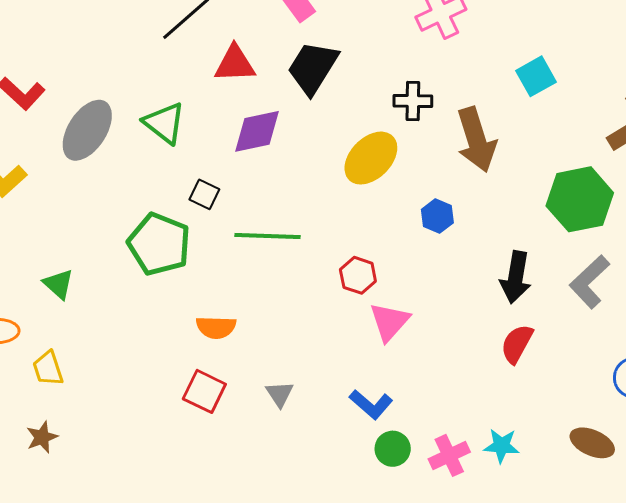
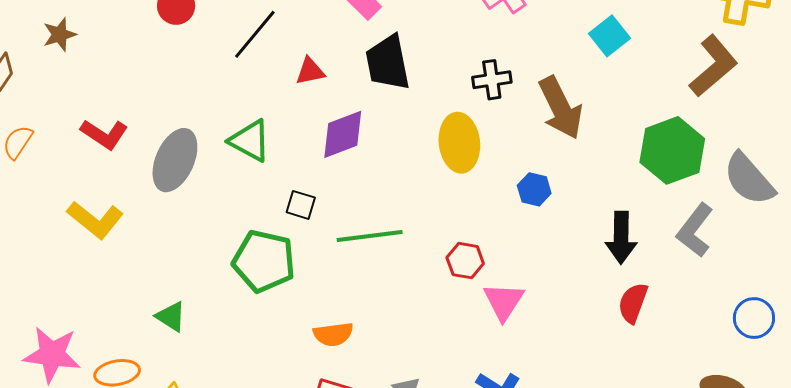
red triangle: (235, 64) -> (310, 71), size x0.7
black trapezoid: (313, 68) -> (388, 63), turned -34
yellow ellipse: (371, 158) -> (459, 143), turned -42

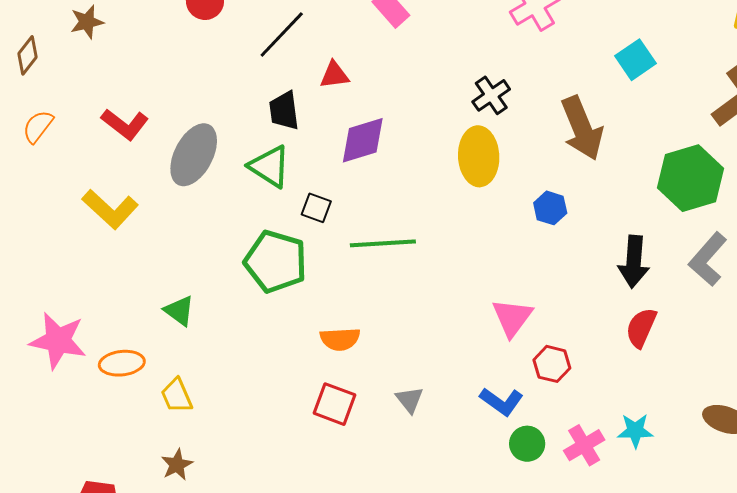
black trapezoid: (388, 63) -> (284, 111), moved, size x0.7
black cross: (492, 80) -> (491, 95), moved, turned -30
green triangle: (250, 141) -> (270, 166), moved
red hexagon: (465, 261) -> (552, 364), moved

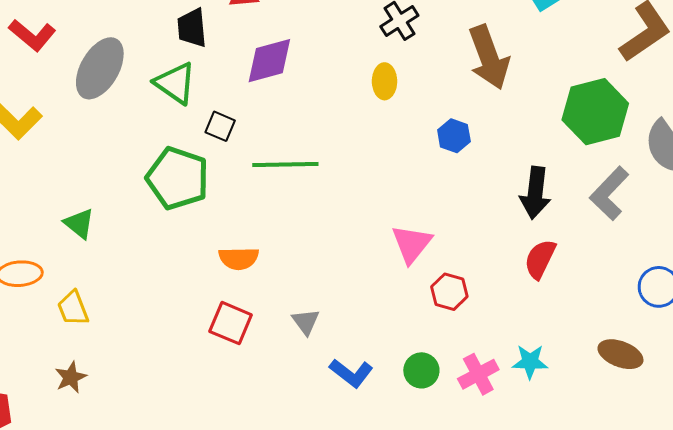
yellow ellipse: (479, 156) -> (385, 81), size x0.6
blue L-shape: (502, 401) -> (351, 373), moved

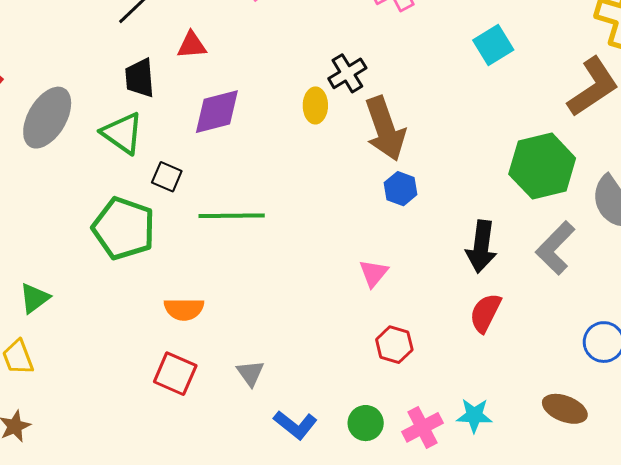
brown arrow: (489, 57) -> (385, 129), moved
yellow ellipse: (385, 81) -> (315, 105), moved
green triangle: (79, 224) -> (34, 298), moved, turned 44
pink triangle: (412, 244) -> (374, 273), moved, size x0.7

